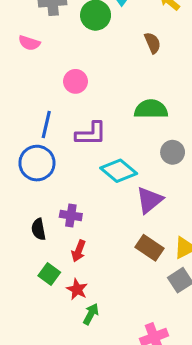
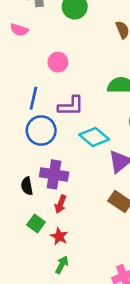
blue circle: (37, 163) -> (41, 131), moved
purple cross: (71, 215) -> (54, 174), size x1.5
green arrow: (91, 314) -> (62, 265), moved

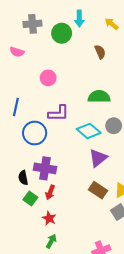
blue line: (33, 98) -> (16, 107), moved
cyan diamond: (94, 137) -> (89, 131), moved
green square: (36, 223) -> (30, 199), moved

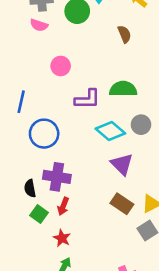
pink semicircle: (17, 52) -> (39, 25), moved
purple L-shape: (59, 113) -> (87, 99), moved
purple triangle: (98, 158) -> (122, 164), turned -36

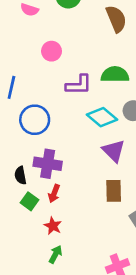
brown semicircle: (124, 34) -> (116, 19), size x1.5
brown rectangle: (122, 204) -> (114, 191), turned 55

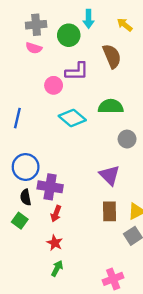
purple L-shape: (79, 85) -> (77, 71), moved
cyan diamond: (102, 117) -> (72, 118), moved
blue circle: (35, 120) -> (26, 167), moved
green square: (30, 201) -> (20, 221), moved

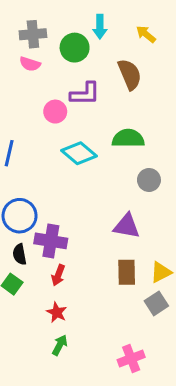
purple triangle: (110, 175) -> (127, 226), turned -35

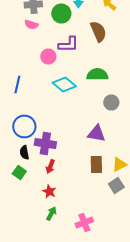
pink cross: (131, 358) -> (84, 222), moved

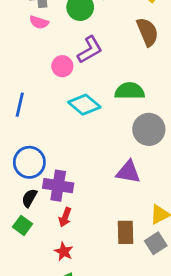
brown semicircle: (98, 32) -> (147, 32), moved
purple L-shape: (68, 44) -> (90, 50), turned -30
gray circle: (111, 102) -> (149, 129), size x1.5
black semicircle: (24, 152) -> (29, 198), turned 40
brown rectangle: (96, 164) -> (125, 232), moved

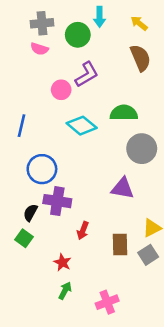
blue circle: (29, 162) -> (42, 169), moved
red arrow: (65, 217) -> (83, 230), moved

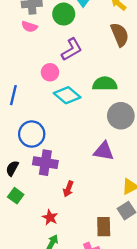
pink circle: (61, 90) -> (50, 72), moved
black semicircle: (30, 213) -> (12, 168), moved
brown rectangle: (120, 245) -> (104, 227), moved

